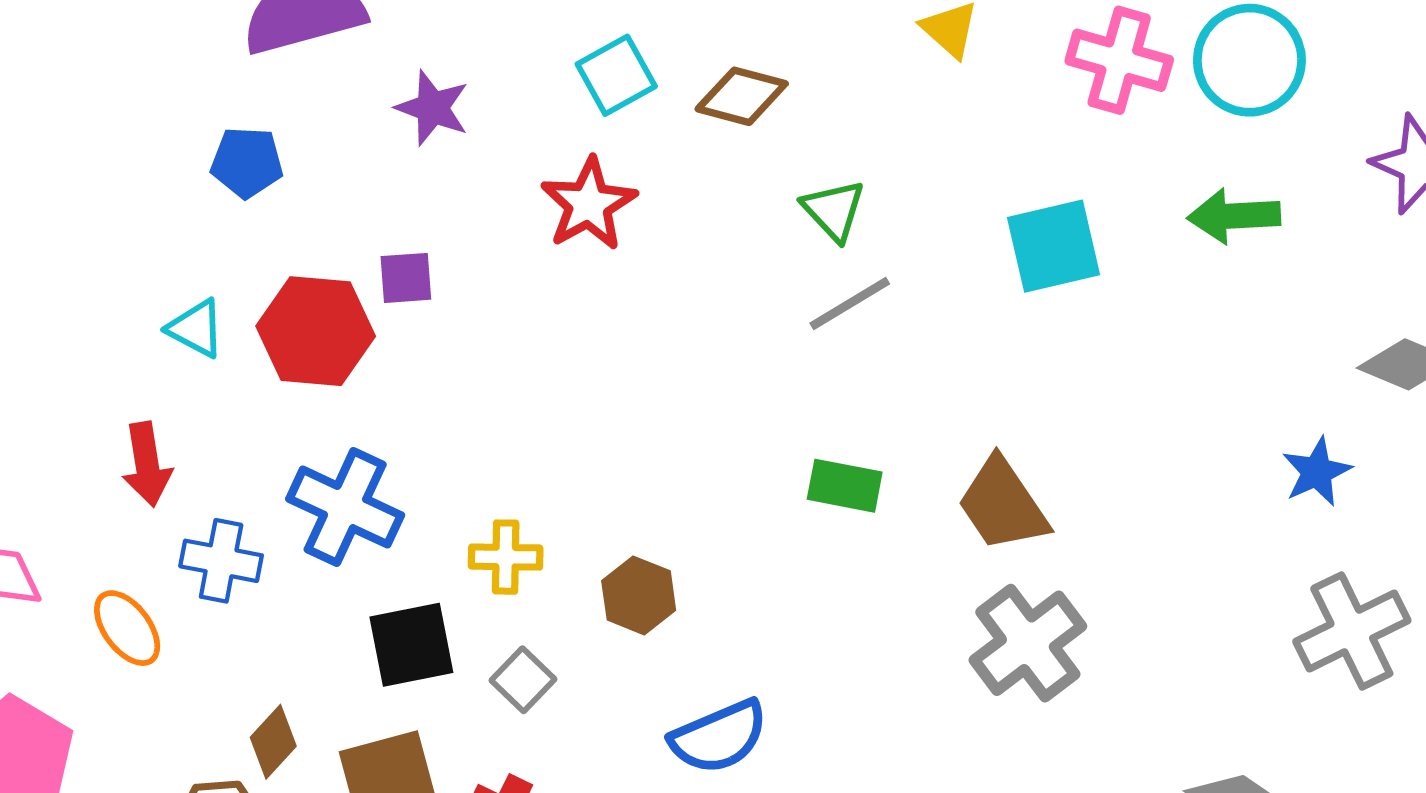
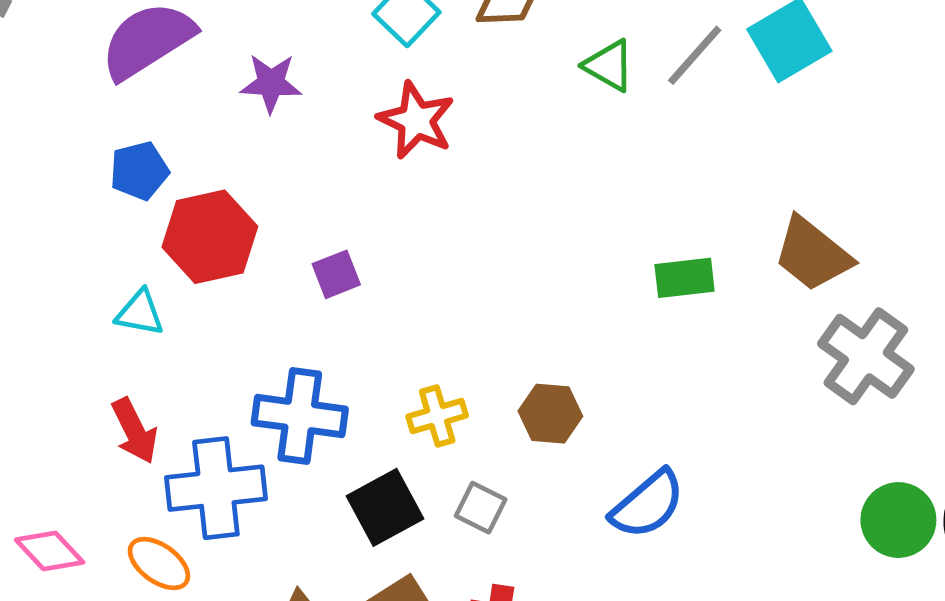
purple square: (406, 278) -> (336, 274), moved
gray line: (850, 304) -> (695, 55), moved
red hexagon: (316, 331) -> (210, 237), moved
blue cross: (221, 561) -> (216, 488), size x1.5

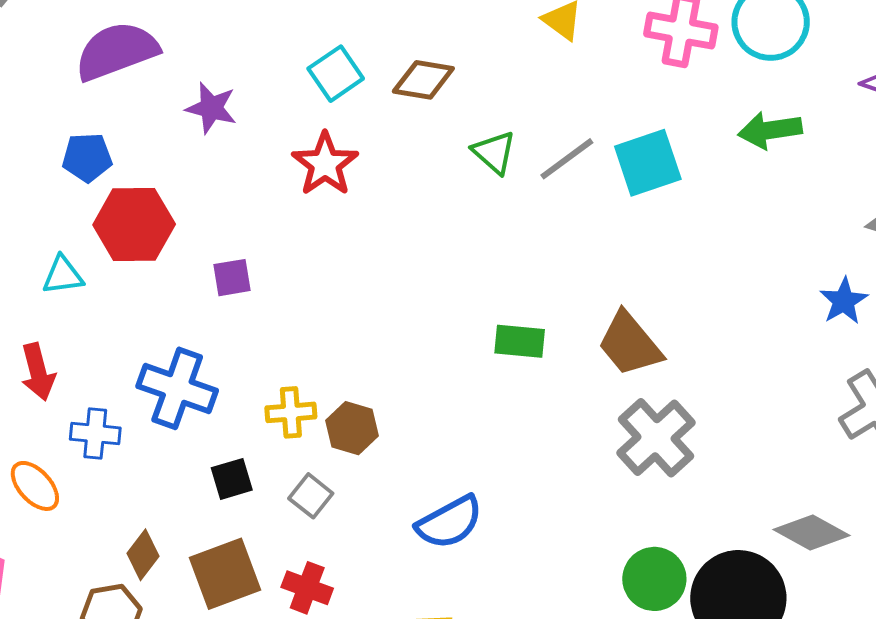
cyan triangle: (140, 313) -> (63, 275), turned -30
brown hexagon: (550, 414) -> (352, 428), moved
blue cross: (216, 488) -> (95, 434), size x0.6
black square: (385, 507) -> (232, 479), size x0.7

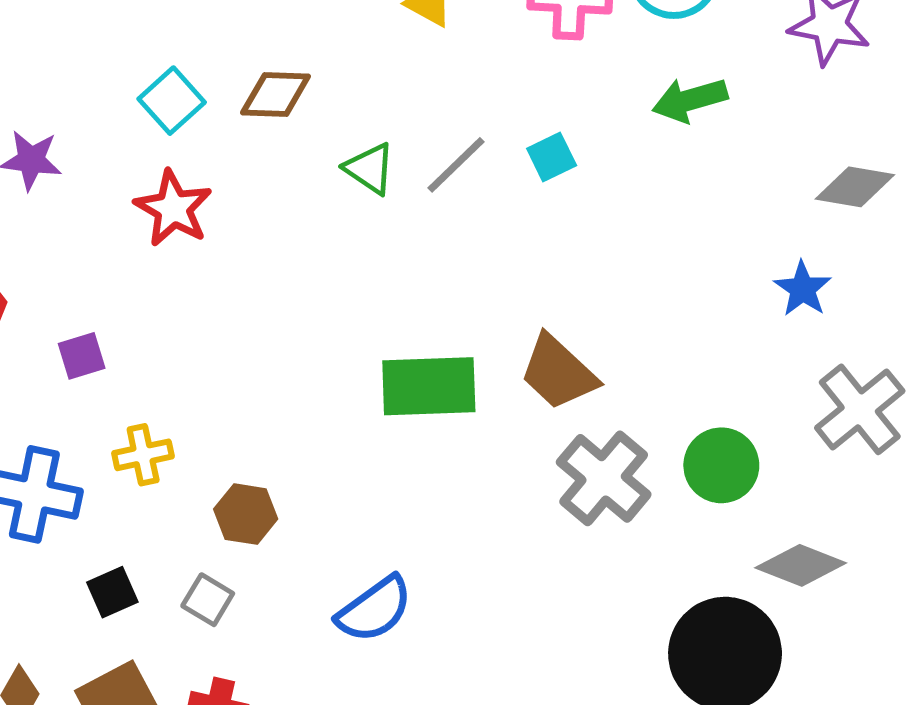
cyan square: (648, 163) -> (552, 157), size x0.6
green rectangle: (520, 341) -> (429, 386), size x1.6
yellow cross: (291, 412) -> (143, 455), moved
green circle: (654, 579) -> (721, 465), moved

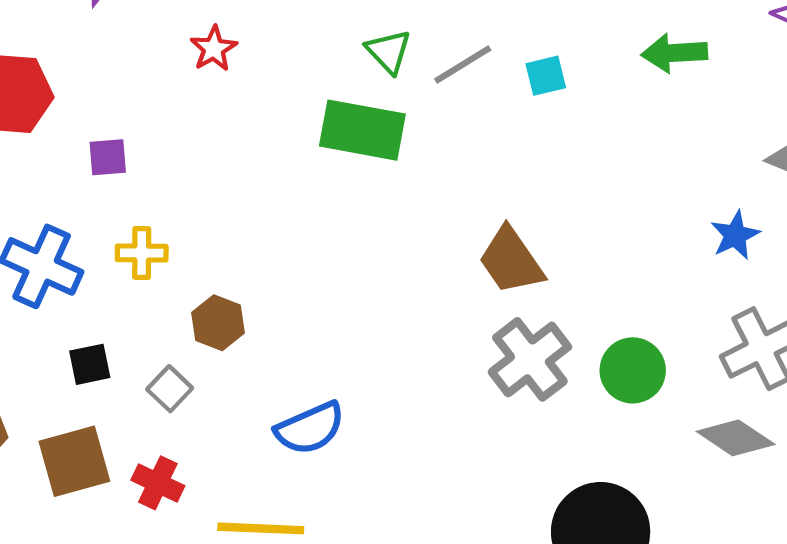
red star: (173, 208) -> (214, 49), size x0.7
green rectangle: (429, 386) -> (362, 130), moved
gray diamond: (801, 565) -> (736, 438), moved

